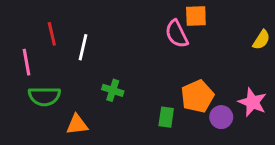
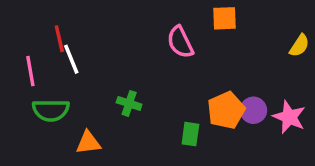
pink semicircle: (177, 34) -> (180, 42), moved
white line: (83, 47) -> (71, 59), moved, turned -35
purple circle: (221, 117) -> (253, 110), moved

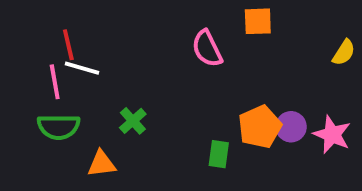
white line: (71, 59) -> (82, 68), turned -52
pink line: (30, 71) -> (55, 82), moved
green cross: (129, 103) -> (133, 121), moved, turned 30

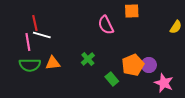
green cross: (133, 121) -> (88, 59), moved
pink star: (332, 135) -> (164, 83), moved
green rectangle: (219, 154) -> (112, 79), turned -48
orange triangle: (102, 164) -> (53, 63), moved

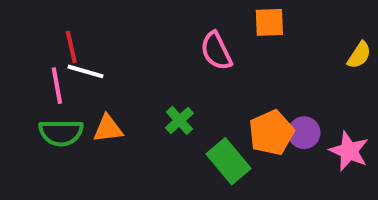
green rectangle: (112, 79) -> (228, 161), size x1.5
pink star: (164, 83) -> (349, 151), moved

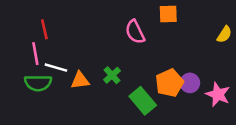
white line: (86, 71) -> (56, 68), moved
orange triangle: (108, 129) -> (80, 80), moved

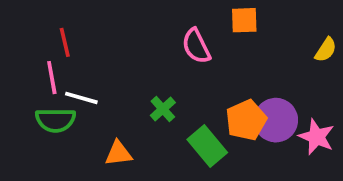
orange triangle: (80, 80) -> (118, 153), moved
purple circle: (190, 83) -> (276, 120), size x1.5

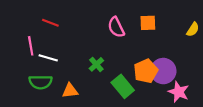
orange square: (244, 20) -> (148, 23), moved
red line: (65, 42) -> (50, 23), moved, turned -56
green semicircle: (55, 120) -> (41, 82), moved
pink star: (316, 137) -> (179, 92), moved

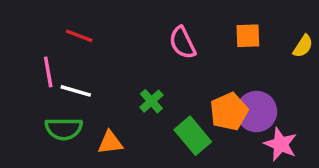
orange square: (148, 23) -> (248, 36), moved

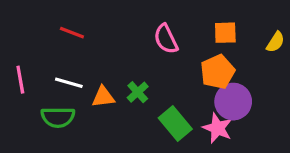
pink line: (48, 72) -> (20, 80), moved
orange pentagon: (229, 112) -> (218, 72), moved
orange triangle: (110, 143) -> (103, 97), moved
pink star: (281, 144) -> (218, 128), moved

